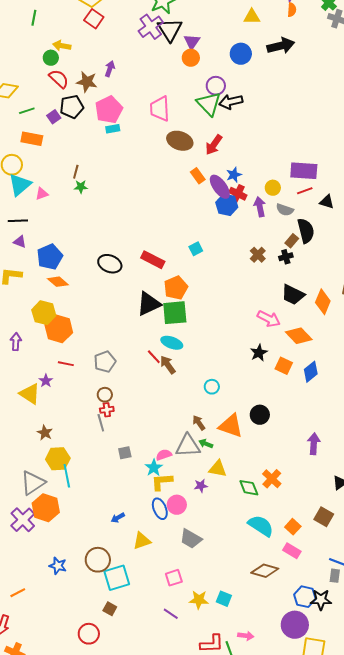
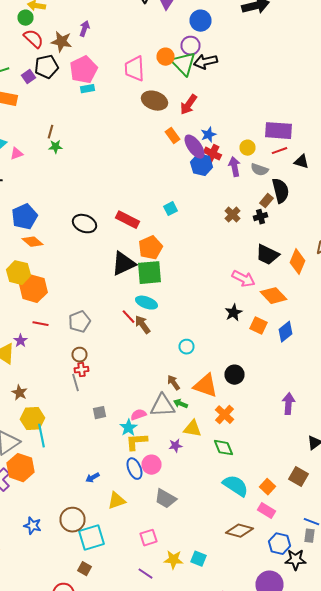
blue circle: (241, 54) -> (200, 21), moved
orange circle: (191, 58) -> (166, 57), moved
orange cross: (272, 479) -> (224, 415), moved
blue hexagon: (305, 597) -> (280, 544), moved

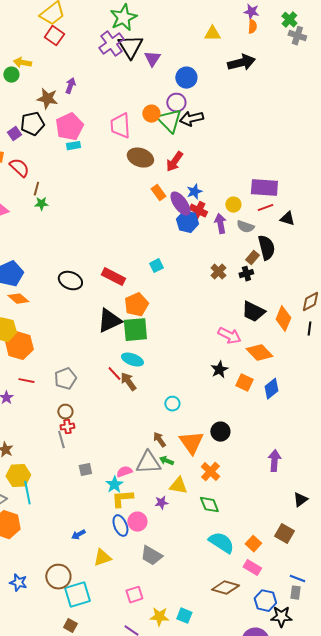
red semicircle: (34, 39) -> (19, 168), moved
orange triangle: (206, 386) -> (191, 443), turned 36

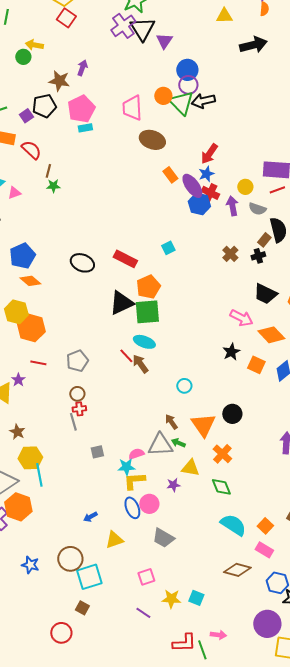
blue circle: (186, 78) -> (187, 70), moved
red arrow: (174, 162) -> (209, 154), moved
cyan star: (114, 485) -> (126, 467), turned 30

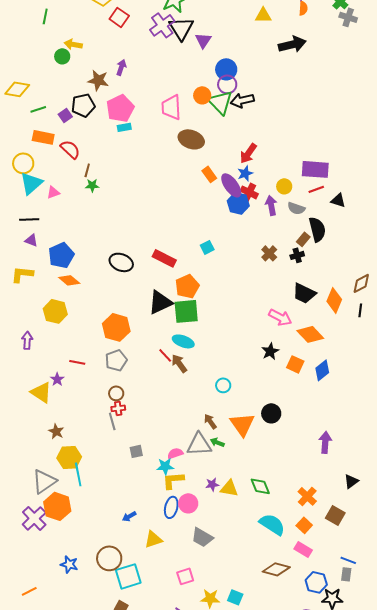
red square: (66, 18) -> (119, 17), moved
orange hexagon: (31, 328) -> (116, 327), moved
orange cross: (222, 454) -> (307, 496), moved
yellow triangle: (190, 468) -> (229, 488), moved
blue ellipse: (132, 508) -> (171, 507), turned 35

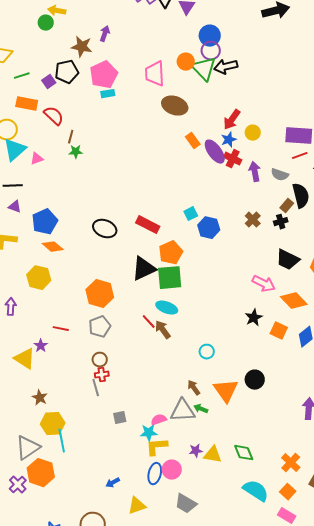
yellow circle: (284, 186) -> (253, 133), moved
blue hexagon: (238, 203) -> (209, 228), moved
purple cross: (34, 518) -> (18, 485), size x0.7

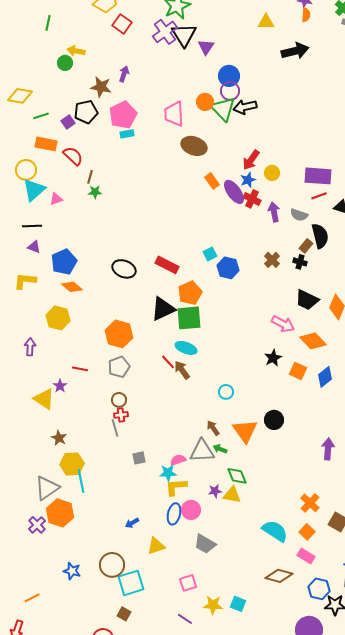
black cross: (281, 222) -> (300, 262), turned 32
green diamond: (244, 453) -> (237, 476), moved

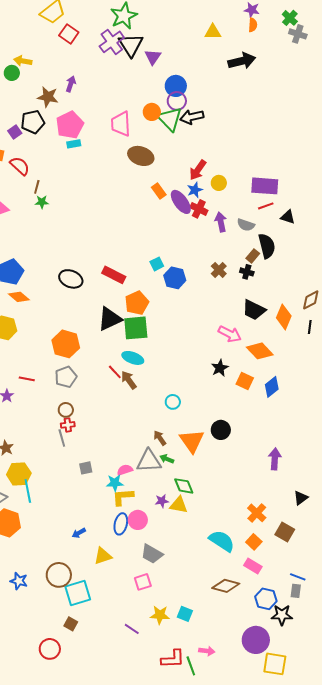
pink square: (188, 583) -> (143, 582), moved

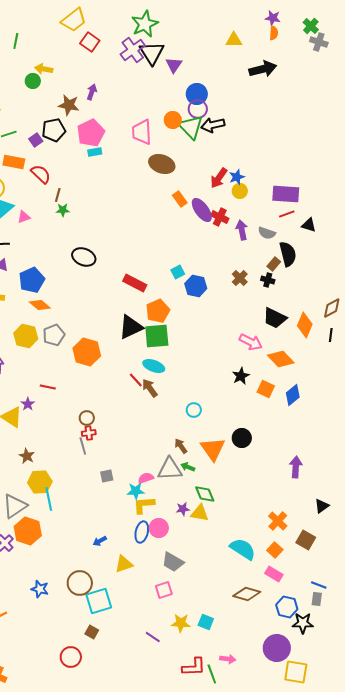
blue star: (195, 190) -> (237, 177), moved
black ellipse: (71, 279) -> (84, 257), moved
gray pentagon: (66, 377) -> (54, 335), moved

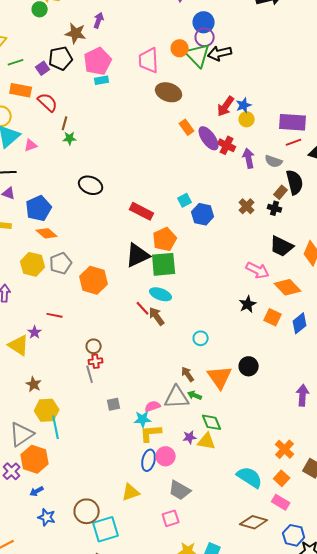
blue arrow: (100, 541) -> (37, 491), moved

